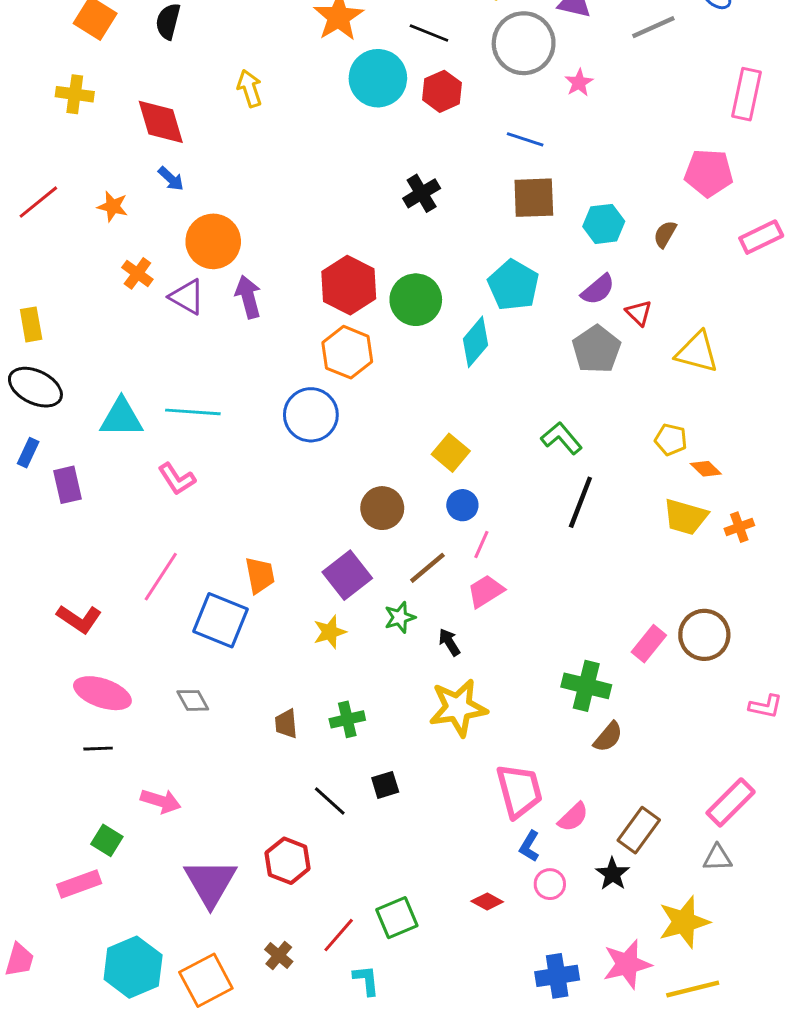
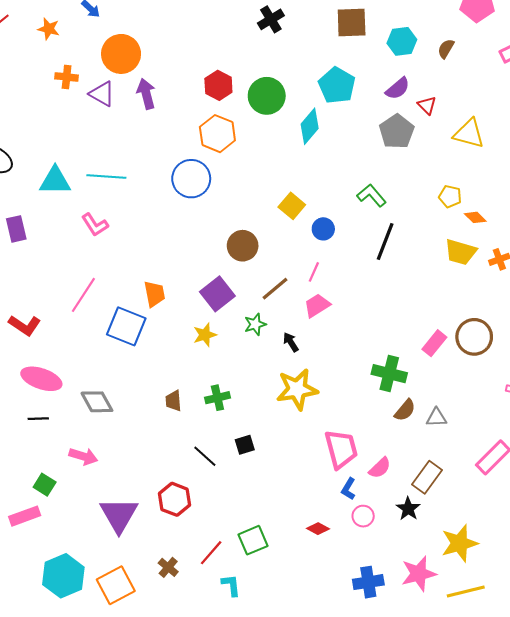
orange cross: (137, 273) -> (67, 77), turned -30
red hexagon: (349, 285) -> (218, 85), size x0.7
blue circle: (462, 505) -> (323, 229), moved
gray diamond: (193, 700) -> (97, 402), moved, size x1.4
gray triangle: (717, 858) -> (436, 418), moved

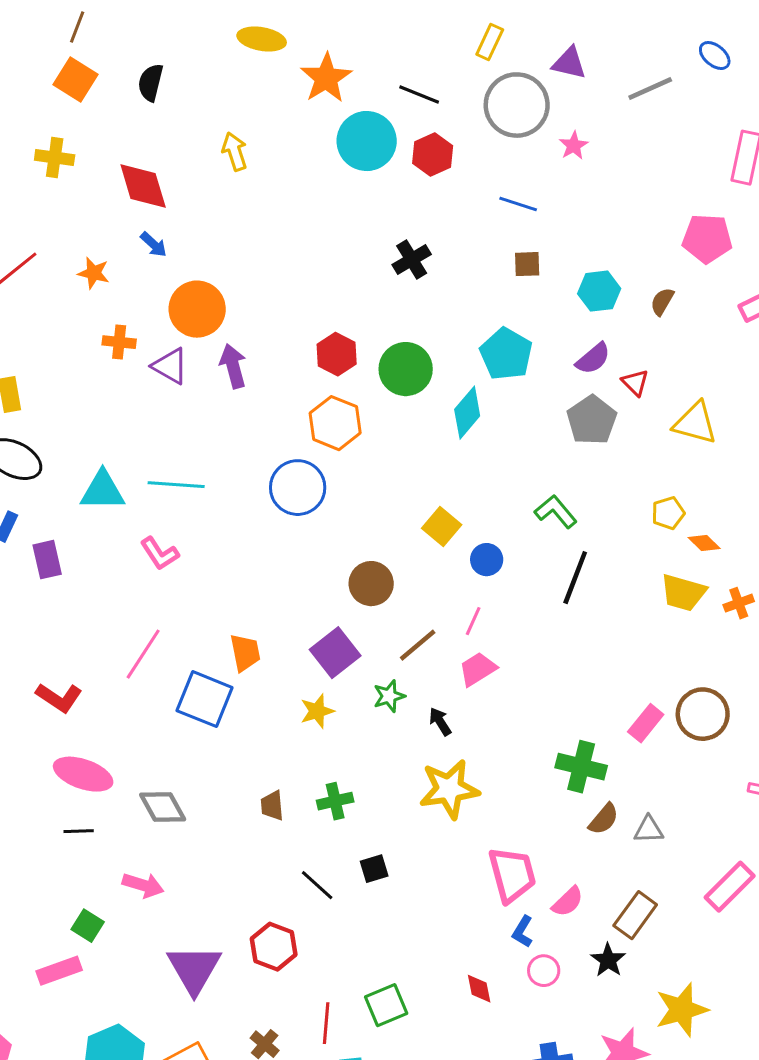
brown square: (352, 22) -> (527, 264), size x0.6
yellow pentagon: (450, 196) -> (668, 513), turned -30
red diamond: (318, 529) -> (479, 989), turned 50
red line: (211, 553) -> (326, 1023), turned -36

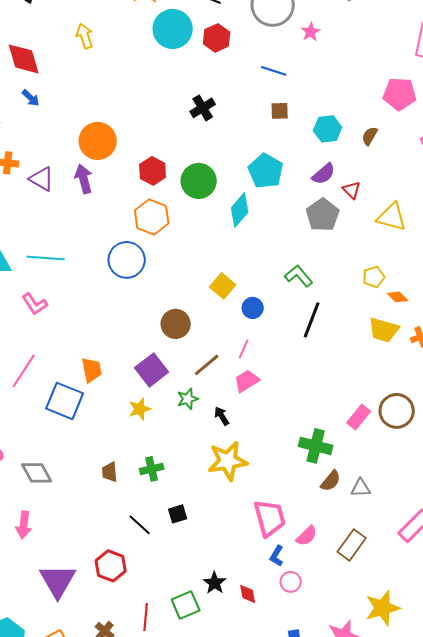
orange circle: (197, 309) -> (98, 141), moved
pink arrow: (143, 885) -> (24, 525), turned 80
black star: (608, 960) -> (215, 583), moved

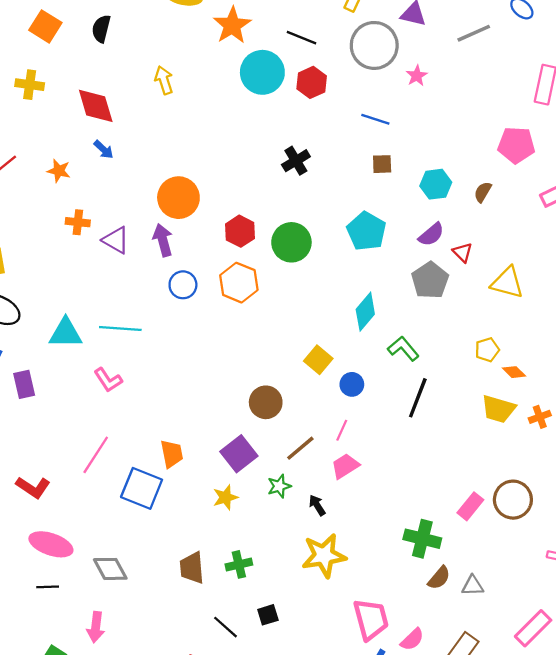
cyan diamond: (240, 210) -> (365, 312), moved
blue circle: (127, 260) -> (183, 285), moved, size x0.7
brown trapezoid: (110, 472) -> (192, 568), size x1.4

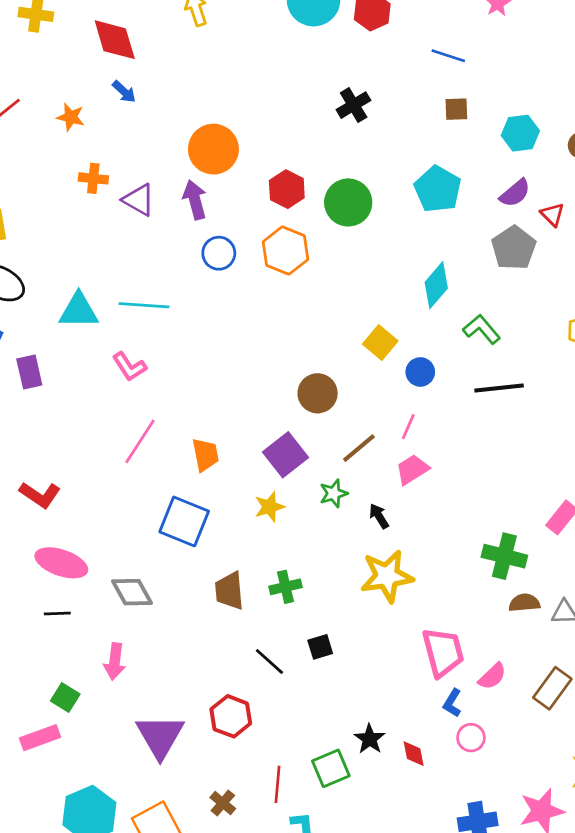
black line: (418, 398) -> (499, 388), turned 63
pink line: (96, 455) -> (140, 441), moved
blue square: (142, 488) -> (184, 521), moved
brown semicircle: (439, 578) -> (524, 603), turned -135

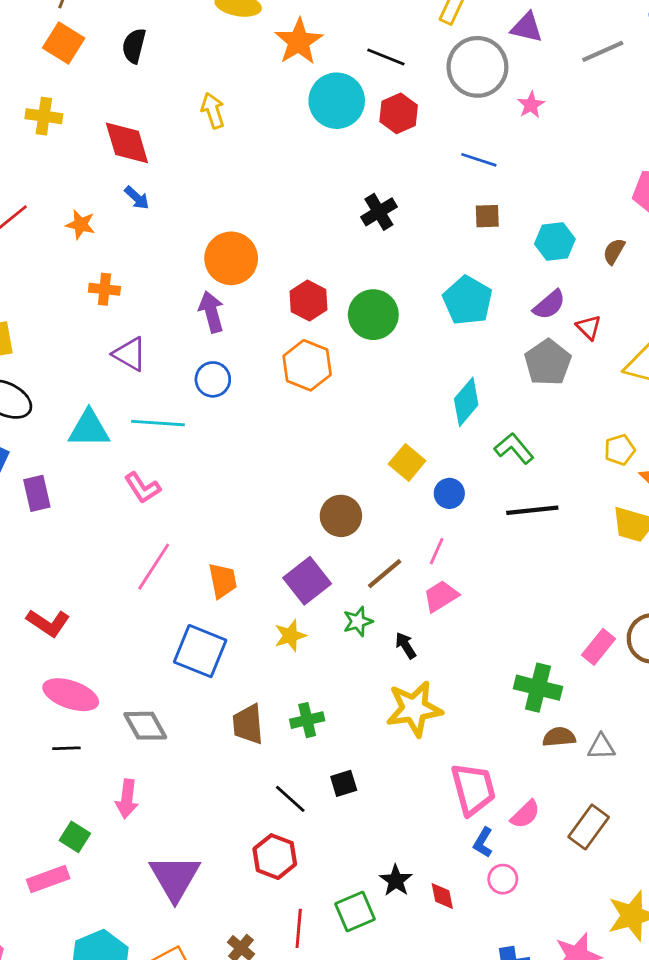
purple triangle: (139, 200) -> (130, 354), moved
blue circle: (219, 253) -> (213, 379), moved
red hexagon: (231, 716) -> (275, 857), moved

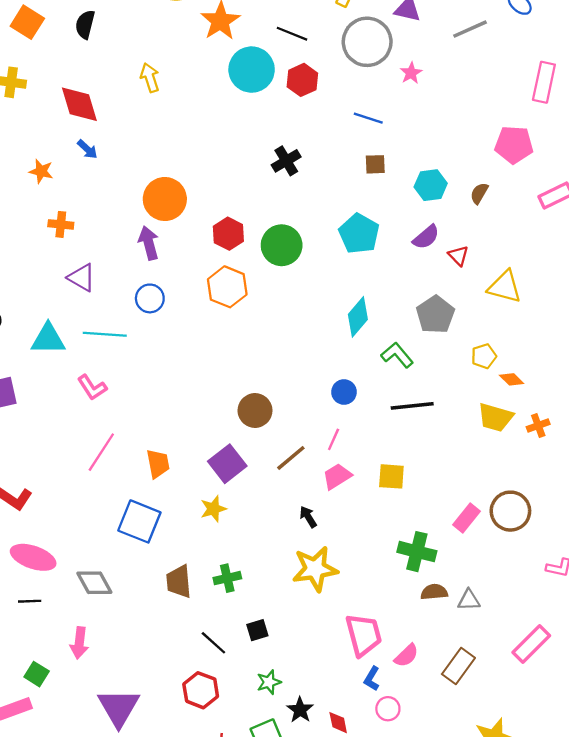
gray pentagon: (548, 362) -> (435, 315), moved
yellow square: (407, 462) -> (391, 476), moved, turned -36
green star: (358, 621) -> (269, 682), moved

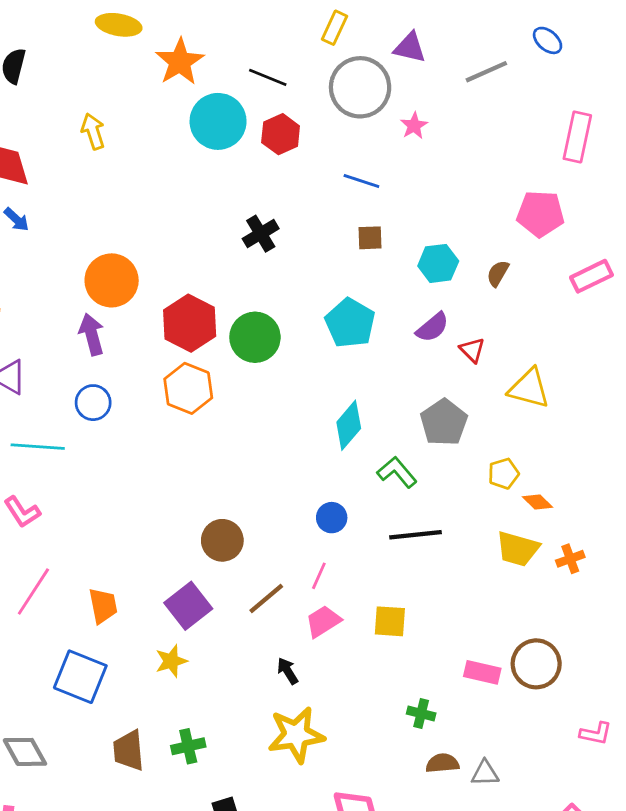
red hexagon: (228, 234) -> (190, 323), size x1.4
pink rectangle: (467, 518) -> (482, 672), turned 64
green cross: (417, 552) -> (421, 714), size x0.6

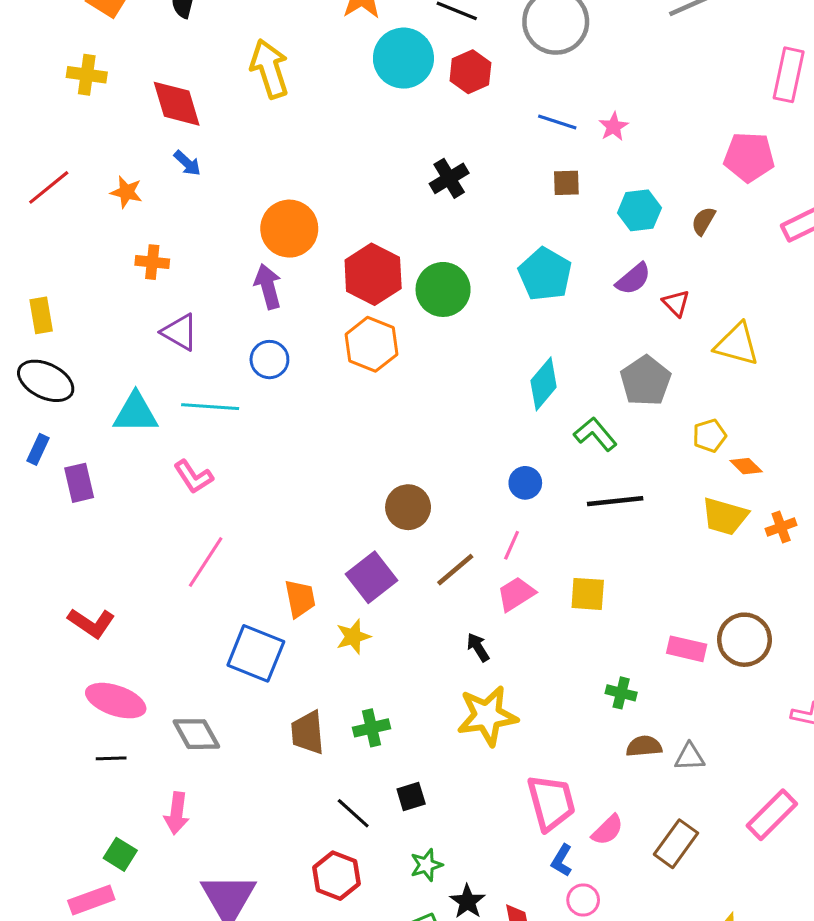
pink star: (414, 126) -> (614, 127), moved
yellow arrow: (93, 131) -> (269, 69), size x1.5
orange trapezoid: (103, 606) -> (300, 599), moved

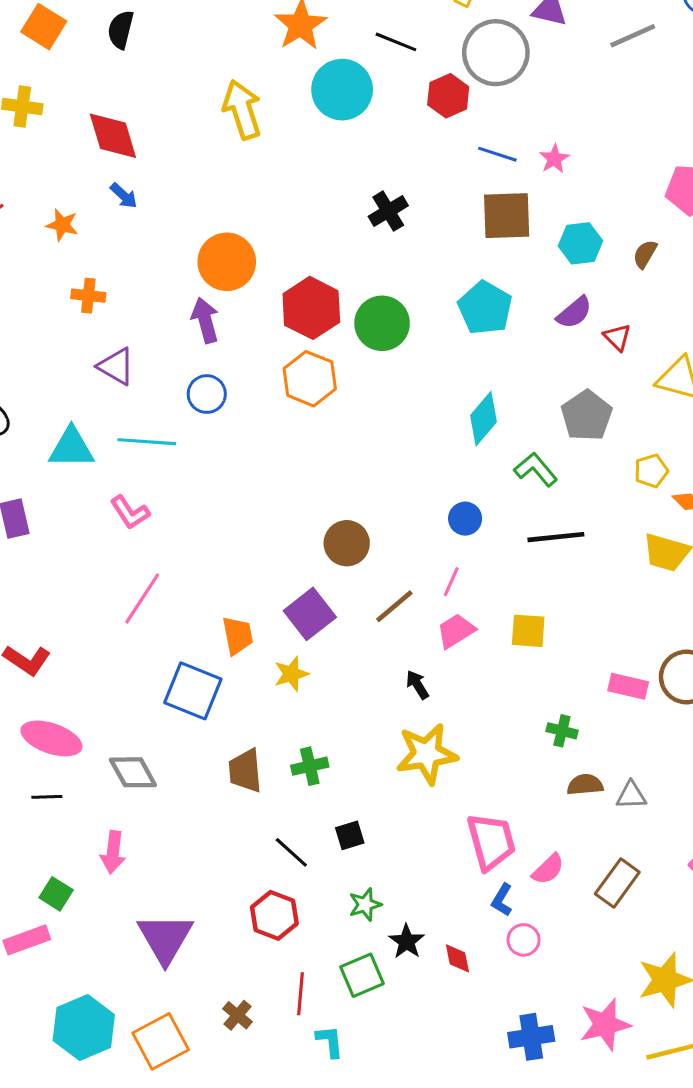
yellow arrow: (269, 69) -> (242, 110), moved
red hexagon: (470, 72) -> (448, 96), moved
brown square: (566, 183) -> (507, 216), size x1.8

